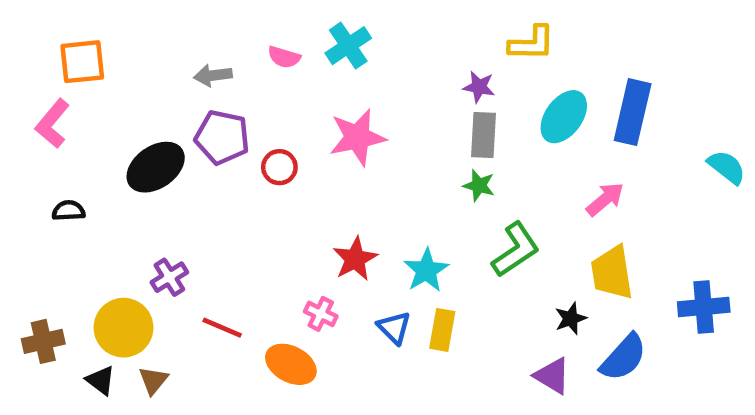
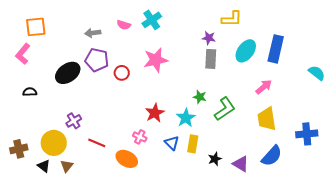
green star: (479, 185) -> (200, 97), moved
black star: (571, 318) -> (215, 159), moved

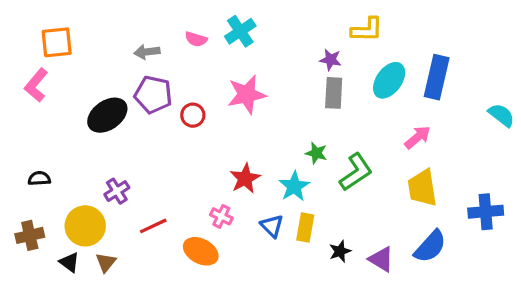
black semicircle: (30, 92) -> (39, 178), moved
red line: (97, 143) -> (153, 226), turned -48

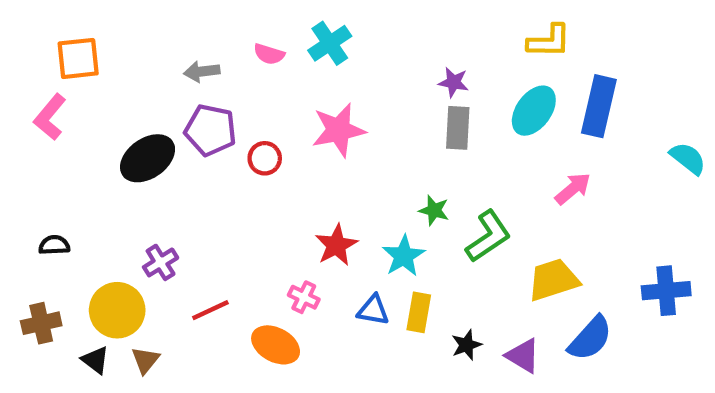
yellow L-shape: (367, 30) -> (549, 41), moved
yellow trapezoid: (422, 188) -> (553, 280), moved, turned 81
blue triangle: (272, 226) -> (373, 310), turned -35

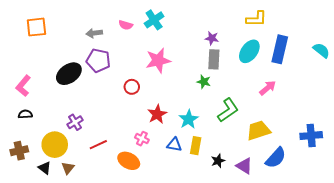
pink L-shape: (50, 117) -> (23, 86), moved
red circle: (265, 158) -> (132, 87), moved
cyan semicircle: (688, 158) -> (321, 50), moved
green star: (434, 210) -> (204, 82), moved

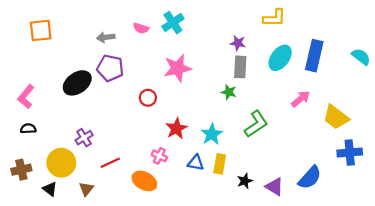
yellow L-shape: (256, 19) -> (274, 18), moved
yellow trapezoid: (258, 130) -> (336, 117), moved, turned -125
brown triangle: (68, 168) -> (86, 189), moved

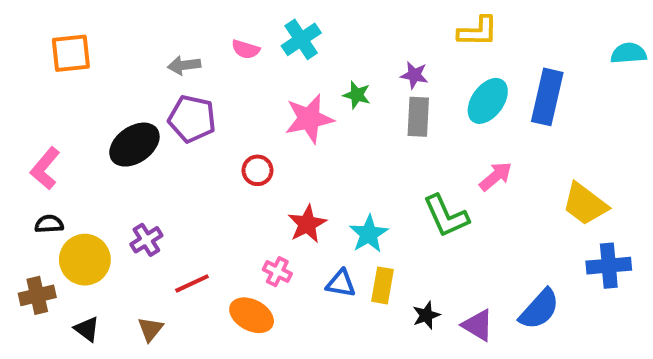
cyan semicircle: (361, 57) -> (629, 53), moved, turned -42
green star: (229, 92) -> (357, 95), moved
pink arrow: (301, 99) -> (496, 176), moved
green L-shape: (256, 124) -> (446, 216), turned 100
yellow circle: (61, 163) -> (85, 260), moved

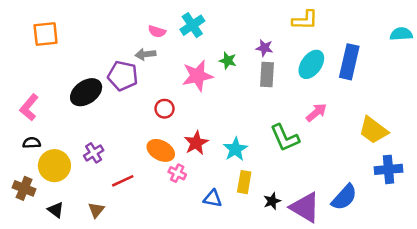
gray arrow: (184, 65) -> (146, 54), moved
blue triangle: (341, 283) -> (213, 199), moved
brown cross: (37, 295) -> (24, 188), turned 35
orange ellipse: (252, 315) -> (161, 150), moved
purple triangle: (478, 325) -> (305, 207), size x1.5

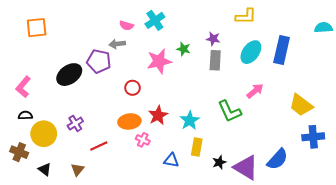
orange ellipse: (161, 150) -> (129, 121), turned -35

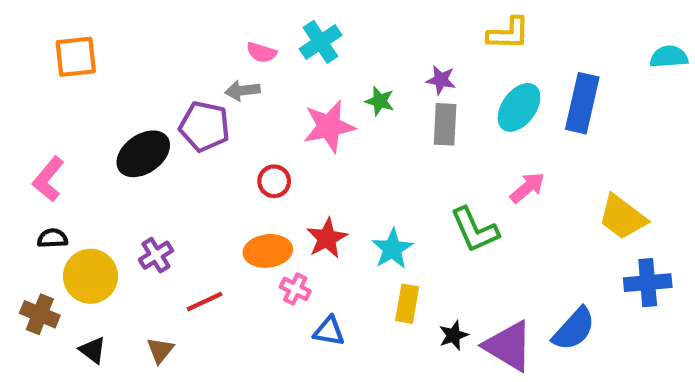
blue triangle: (171, 160) -> (329, 331), moved

